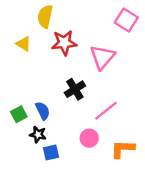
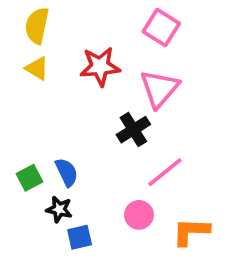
yellow semicircle: (45, 16) -> (37, 26), moved
pink square: (126, 20) -> (161, 27), moved
black cross: (75, 89) -> (133, 130), moved

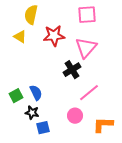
yellow semicircle: (37, 26) -> (31, 15), moved
pink square: (161, 27) -> (87, 15), turned -36

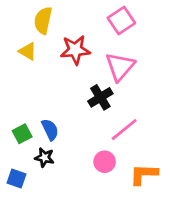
pink square: (87, 15) -> (121, 20), turned -30
blue square: (43, 128) -> (16, 178), moved, turned 32

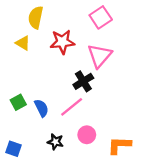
pink line: (124, 130) -> (72, 107), moved
green square: (22, 134) -> (18, 102), moved
black star: (44, 158) -> (55, 142), moved

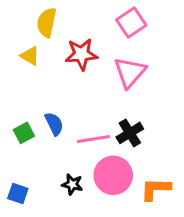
black cross: (83, 81) -> (130, 133), moved
pink line: (72, 107) -> (94, 139), turned 30
blue semicircle: (41, 108) -> (54, 124), moved
pink circle: (87, 135) -> (113, 175), size x1.6

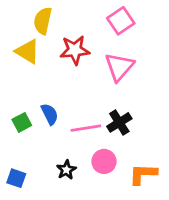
yellow triangle: (30, 56) -> (27, 51), size x1.4
pink circle: (113, 175) -> (104, 161), size x0.7
black star: (72, 184) -> (66, 170), turned 30

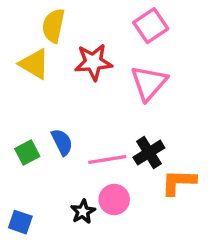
pink circle: (104, 161) -> (114, 199), moved
orange L-shape: (143, 174) -> (179, 182), moved

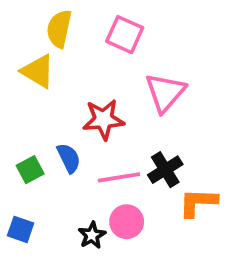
pink square: (151, 26) -> (125, 35), moved, turned -32
red star: (93, 62) -> (103, 119), moved
blue square: (20, 222) -> (21, 229), moved

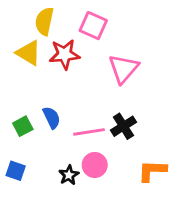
red star: (103, 119) -> (65, 54), moved
orange L-shape: (198, 202) -> (152, 171), moved

